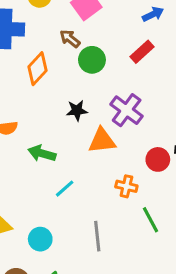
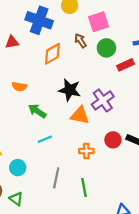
green circle: (92, 60) -> (106, 48), moved
black star: (77, 110) -> (70, 90), size x1.5
orange cross: (126, 186) -> (86, 151), turned -32
green line: (150, 220) -> (84, 187), moved

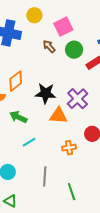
orange diamond: (52, 54) -> (16, 81), moved
green line: (84, 187) -> (72, 192), moved

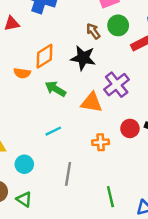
brown arrow: (49, 46) -> (93, 31), moved
black star: (46, 93) -> (83, 58), moved
green arrow: (18, 117) -> (55, 89), moved
green line: (72, 192) -> (110, 197), moved

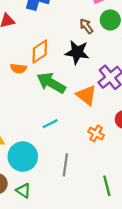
green arrow: (55, 89) -> (51, 83), size x1.4
orange triangle: (92, 102) -> (86, 95), turned 30
orange cross: (101, 142) -> (96, 133), turned 35
cyan circle: (24, 164) -> (23, 157), size x1.6

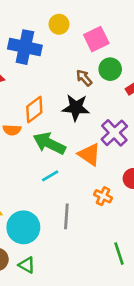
cyan line: (50, 124) -> (50, 176), moved
gray line: (65, 165) -> (66, 216), moved

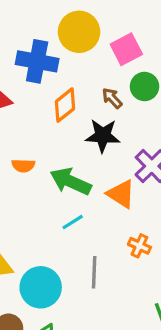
yellow circle: (59, 24) -> (79, 32), size x1.6
orange diamond: (34, 109) -> (65, 105), moved

